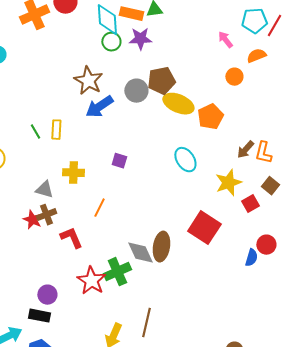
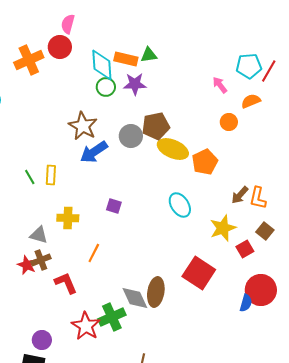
red circle: (266, 245) -> (261, 290), size x1.6

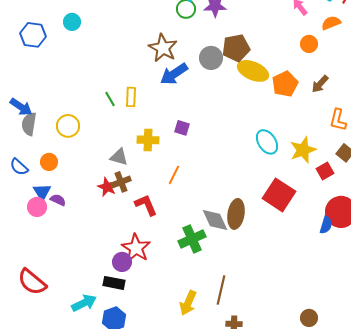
brown arrow: (240, 195) -> (320, 84), moved
cyan ellipse: (180, 205) -> (267, 142), moved
purple square: (114, 206) -> (182, 128), moved
red star: (86, 326) -> (136, 248), moved

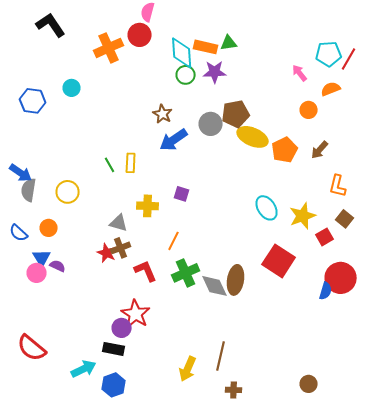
brown star: (163, 48) -> (163, 114), size x0.7
green cross: (192, 239) -> (186, 273), moved

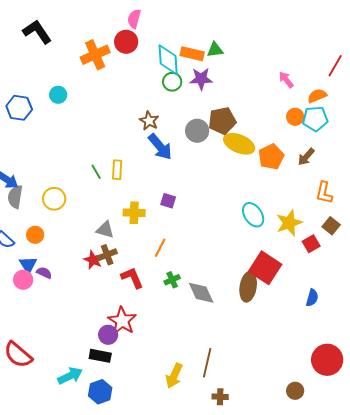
cyan pentagon: (329, 54) -> (315, 119), moved
blue arrow: (174, 140) -> (160, 147), turned -96
green cross: (186, 273) -> (172, 280), size x0.6
red circle: (341, 278) -> (327, 360), moved
brown ellipse: (236, 280) -> (248, 287), moved

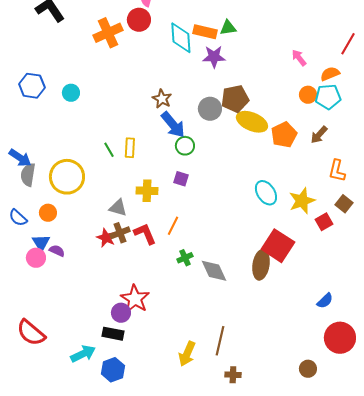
green circle: (172, 82) -> (185, 146), moved
cyan circle: (58, 95) -> (71, 93), moved
yellow circle: (54, 199) -> (67, 177), size x1.5
red L-shape: (132, 278) -> (145, 234), moved
blue semicircle: (312, 298) -> (325, 301), moved, turned 30

